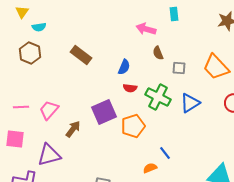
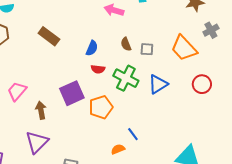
brown semicircle: (158, 53) -> (126, 44), moved
brown arrow: (73, 129) -> (41, 110), turned -48
purple triangle: (49, 155) -> (37, 142), moved, turned -30

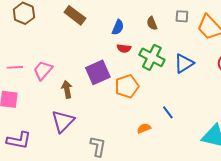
gray square: (147, 49) -> (182, 16), moved
blue line: (133, 134) -> (168, 112), moved

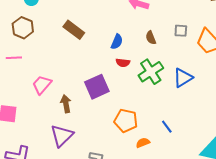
green cross: (152, 57) -> (151, 72), turned 30
pink line: (15, 67) -> (14, 58), moved
orange pentagon: (127, 86) -> (126, 121), moved, turned 30

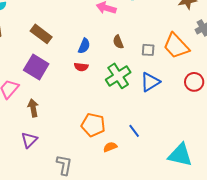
gray square: (181, 31) -> (148, 50), moved
red semicircle: (123, 63) -> (81, 67), moved
purple square: (97, 87) -> (36, 67), moved, turned -35
purple triangle: (62, 136) -> (29, 140), size x0.7

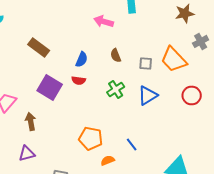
purple square: (36, 67) -> (50, 87), moved
green cross: (118, 76) -> (116, 89), size x0.7
purple triangle: (29, 140) -> (27, 153), turned 30

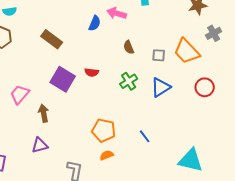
blue semicircle: (82, 59) -> (95, 23), moved
orange semicircle: (108, 160) -> (107, 155), moved

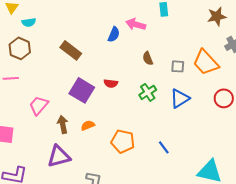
purple triangle: (40, 145) -> (59, 156), size x1.4
orange semicircle: (107, 155) -> (88, 125), moved

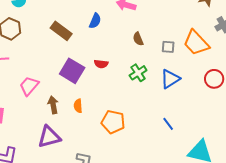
blue semicircle: (114, 34) -> (95, 21), moved
orange semicircle: (88, 125) -> (78, 106), turned -72
blue line: (164, 147) -> (168, 124), moved

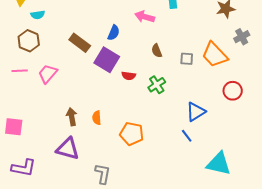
red semicircle: (101, 64) -> (129, 76), moved
purple square: (72, 71) -> (107, 60), moved
blue triangle: (170, 79) -> (196, 112), moved
pink trapezoid: (29, 86) -> (48, 74), moved
purple triangle: (49, 137) -> (68, 149), turned 30

